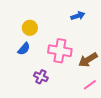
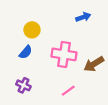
purple cross: (41, 77) -> (23, 85), moved
pink line: (90, 85) -> (68, 91), moved

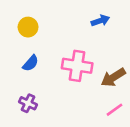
yellow circle: (32, 30) -> (28, 27), moved
pink line: (68, 91) -> (115, 110), moved

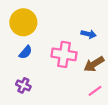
blue arrow: (100, 21) -> (89, 34), moved, turned 32
yellow circle: (28, 27) -> (23, 22), size x1.6

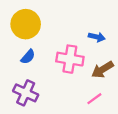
purple cross: (23, 85) -> (26, 93), size x1.5
pink line: (95, 91) -> (94, 99), moved

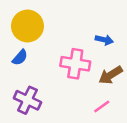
blue semicircle: (28, 57) -> (20, 57), moved

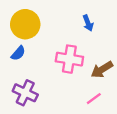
blue arrow: (104, 40) -> (88, 23), moved, turned 56

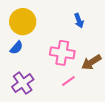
purple cross: (25, 93) -> (23, 83), turned 30
pink line: (94, 99) -> (68, 81), moved

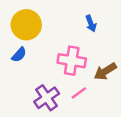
purple cross: (23, 83) -> (47, 98), moved

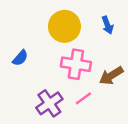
blue arrow: (91, 24) -> (107, 25), moved
yellow circle: (26, 25) -> (64, 26), moved

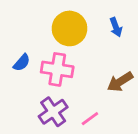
pink cross: (76, 64) -> (57, 69), moved
pink line: (83, 98) -> (90, 119), moved

